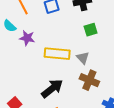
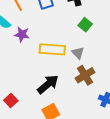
green square: (91, 30) -> (85, 25), turned -32
brown cross: (89, 80) -> (85, 75), turned 36

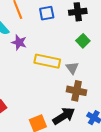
brown cross: (85, 75) -> (77, 91), turned 36
black arrow: (48, 84) -> (64, 116), moved

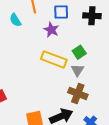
green square: (83, 41) -> (79, 52), moved
purple star: (19, 42) -> (51, 30), moved

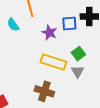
blue square: (61, 12) -> (69, 24), moved
brown cross: (78, 93) -> (44, 91), moved

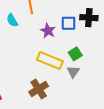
brown cross: (44, 91) -> (39, 89), turned 36

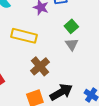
yellow rectangle: (50, 61) -> (24, 36), moved

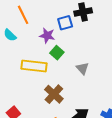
green square: (71, 26) -> (57, 53), moved

